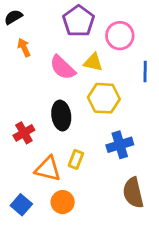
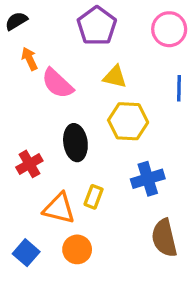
pink circle: (120, 36) -> (169, 29), moved
pink semicircle: (63, 68) -> (57, 83), moved

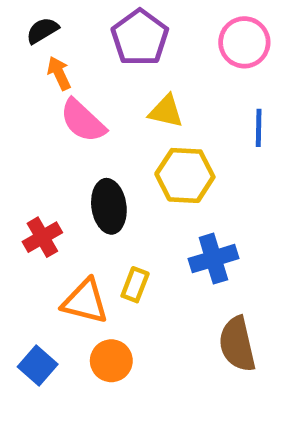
black semicircle: (16, 21) -> (42, 30), moved
orange arrow: (29, 59) -> (59, 73), moved

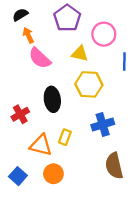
pink circle: (244, 42) -> (104, 34), moved

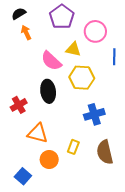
pink semicircle: (40, 58) -> (51, 61), moved
yellow rectangle: (65, 137) -> (73, 147), moved
blue square: (18, 176) -> (23, 176), moved

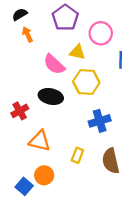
black ellipse: (48, 91) -> (51, 97), turned -70
orange circle: (49, 160) -> (44, 175), moved

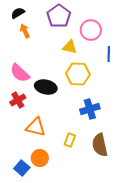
pink semicircle: (54, 64) -> (20, 73), moved

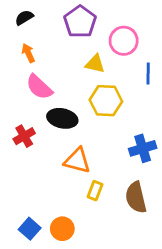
orange arrow: (25, 31) -> (28, 53), moved
pink semicircle: (20, 73) -> (39, 87), moved
blue cross: (90, 109) -> (143, 148), moved
orange triangle: (36, 127) -> (77, 161), moved
orange circle: (40, 158) -> (62, 229), moved

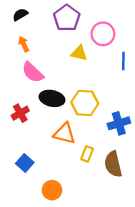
yellow hexagon: (106, 101) -> (85, 103), moved
yellow rectangle: (95, 191) -> (87, 154), moved
blue square: (30, 229) -> (25, 163), moved

